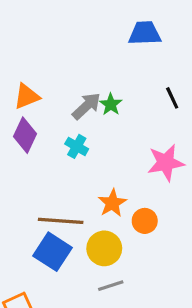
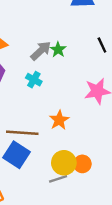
orange circle: (145, 221) -> (82, 164), moved
yellow circle: (104, 248) -> (64, 163), moved

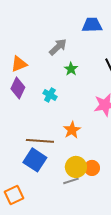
gray arrow: (41, 51) -> (58, 47), moved

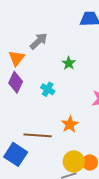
gray arrow: (58, 47) -> (39, 41), moved
orange triangle: (19, 64) -> (17, 58), turned -30
blue square: (35, 160) -> (16, 154), moved

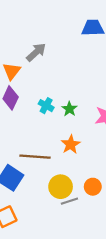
green star: (69, 63) -> (69, 109), moved
yellow circle: (74, 161) -> (61, 187), moved

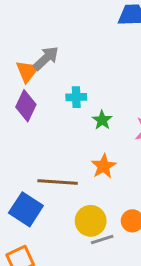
gray arrow: (36, 52) -> (46, 58), moved
cyan cross: (46, 106) -> (76, 97), moved, turned -32

